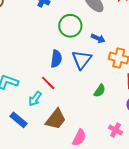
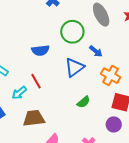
blue semicircle: (56, 59) -> (40, 50), moved, turned 60
brown trapezoid: (56, 119) -> (34, 118), turned -150

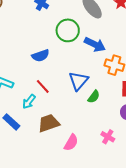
blue arrow: (96, 51) -> (95, 44), size x1.5
blue triangle: (74, 67) -> (79, 81), moved

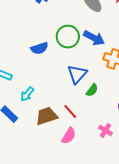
green circle: (68, 30) -> (68, 37), moved
red line: (43, 86) -> (70, 112), moved

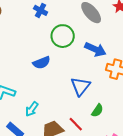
green circle: (68, 37) -> (63, 36), moved
green semicircle: (92, 90) -> (97, 111), moved

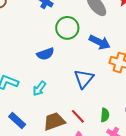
cyan arrow: (32, 109) -> (39, 89), moved
green semicircle: (97, 111) -> (105, 115), moved, turned -32

